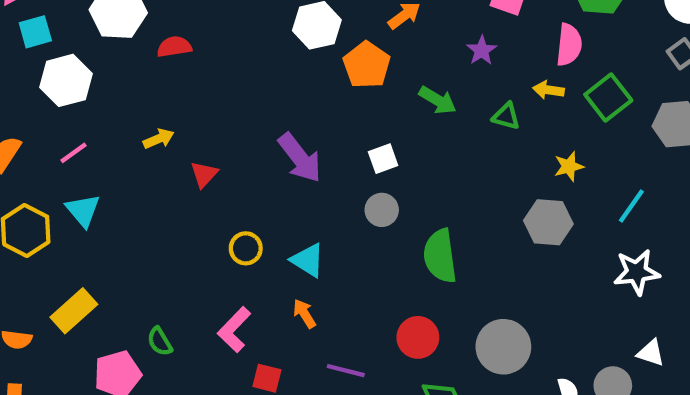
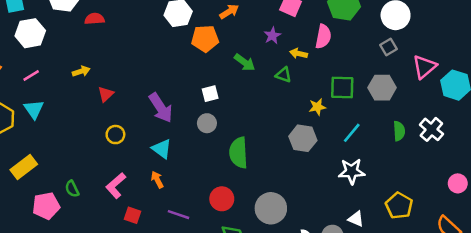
orange pentagon: (367, 65) -> (205, 39), turned 30
yellow arrow: (548, 90) -> (299, 53), moved
green square: (608, 98) -> (342, 87), moved, turned 35
purple arrow: (300, 158) -> (161, 108), moved
yellow circle: (246, 248) -> (115, 135), moved

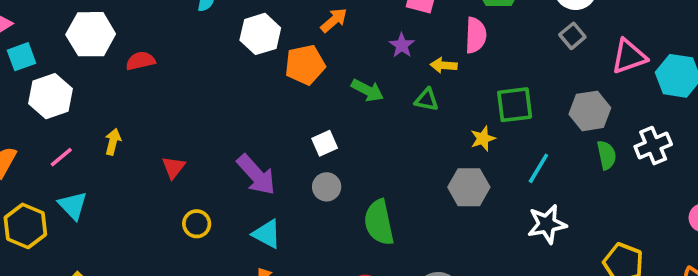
pink triangle: (424, 67) -> (629, 56), turned 30
yellow arrow: (81, 71) -> (113, 142), moved, turned -49
gray hexagon: (382, 88) -> (590, 111), moved
white cross: (431, 129) -> (653, 146), turned 35

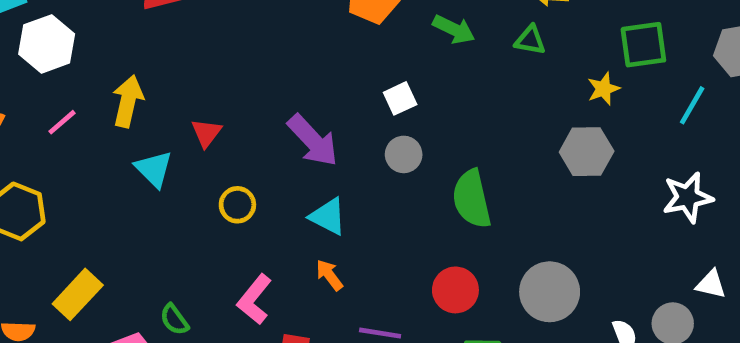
yellow arrow: (113, 142) -> (128, 101), size x1.5
cyan line: (538, 168) -> (692, 105), moved
cyan triangle: (73, 205) -> (154, 169), moved

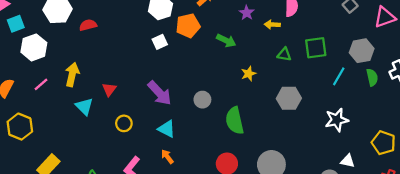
green triangle: (530, 40) -> (284, 54), moved
yellow star: (603, 89) -> (249, 74), moved
white square: (400, 98) -> (160, 42), moved

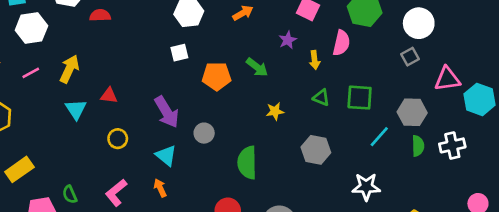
yellow arrow: (272, 25) -> (315, 60), turned -112
orange pentagon: (188, 26) -> (217, 76), moved
red triangle: (109, 89) -> (109, 95), turned 48
gray circle: (202, 100) -> (204, 133), moved

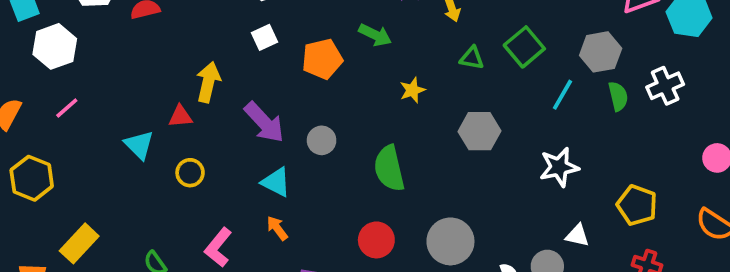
yellow arrow: (69, 69) -> (208, 82), moved
green square: (360, 98) -> (524, 47), turned -32
yellow circle: (118, 139) -> (190, 173), moved

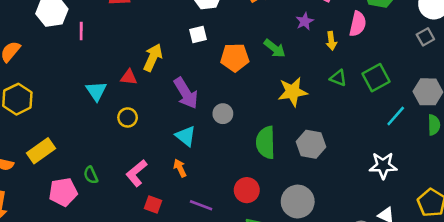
yellow star: (412, 90) -> (293, 92), size x1.6
pink line: (67, 108) -> (81, 31), moved, turned -60
gray hexagon: (480, 131) -> (311, 144), moved

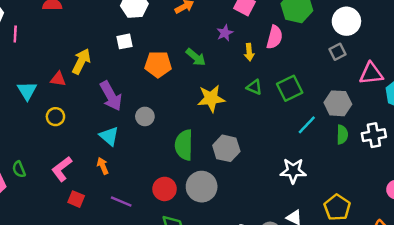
gray circle: (298, 202) -> (202, 187), moved

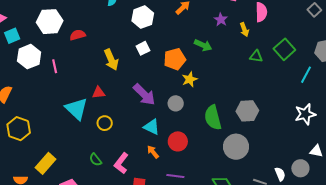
yellow arrow: (81, 61) -> (111, 60), moved, turned 145
cyan triangle: (27, 91) -> (76, 109), size x1.4
yellow star: (211, 98) -> (190, 79), moved, size x0.7
green semicircle: (19, 169) -> (95, 160), moved
red circle: (165, 189) -> (178, 141), moved

